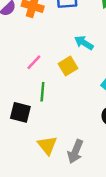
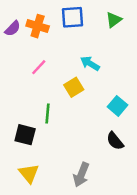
pink line: (34, 62) -> (39, 67), moved
yellow triangle: (47, 145) -> (29, 173), moved

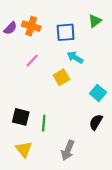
blue square: (73, 17) -> (66, 32), moved
green line: (48, 113) -> (44, 123), moved
black semicircle: (115, 141) -> (96, 122), turned 70

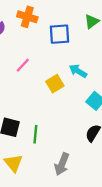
orange cross: (31, 26) -> (27, 17), moved
cyan arrow: (75, 57) -> (78, 71), moved

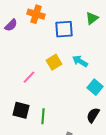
pink line: (23, 65) -> (29, 77), moved
yellow square: (55, 84) -> (54, 62), moved

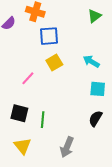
blue square: (64, 29) -> (49, 36), moved
cyan arrow: (80, 61) -> (91, 61), moved
cyan square: (95, 87) -> (98, 89), turned -35

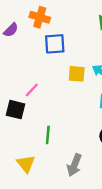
yellow square: (54, 62) -> (77, 74), moved, turned 35
black square: (19, 113) -> (16, 110), moved

